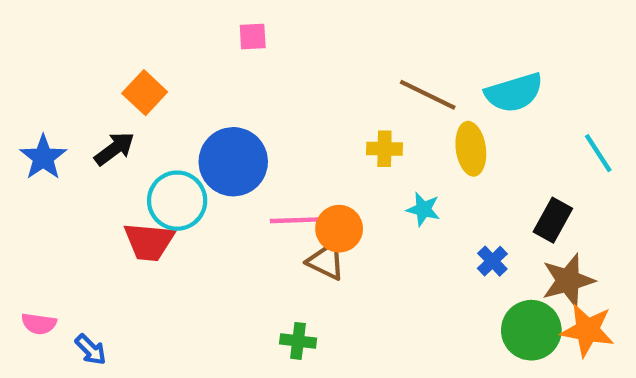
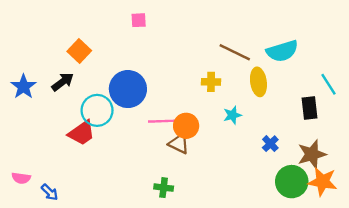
cyan star: (423, 209) -> (232, 115), turned -30
black rectangle: (553, 220) -> (310, 108), moved, turned -35
red trapezoid: (149, 242) -> (82, 133), turned -40

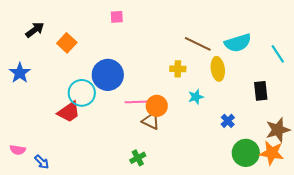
black arrow: (63, 82) -> (35, 30), moved
cyan line: (328, 84) -> (278, 54), moved
brown star: (312, 154) -> (278, 130), moved
green cross: (164, 188) -> (138, 158), turned -35

